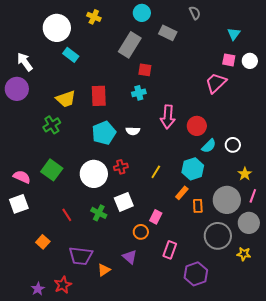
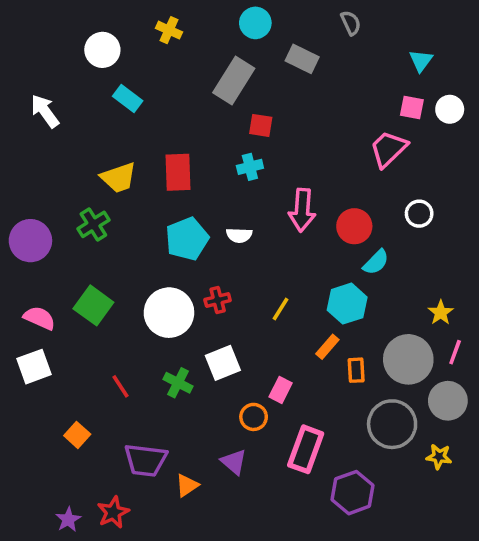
white circle: (57, 28) -> (102, 50), size x0.7
purple circle: (17, 89) -> (30, 241), moved
white circle: (233, 145) -> (419, 214), moved
pink rectangle: (170, 250) -> (306, 449), size x1.4

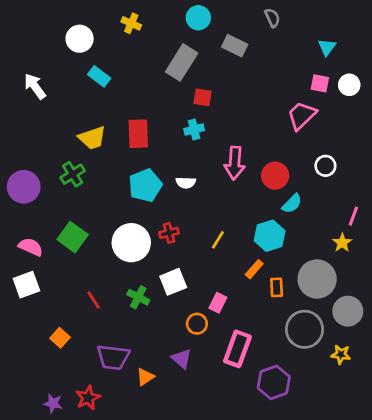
pink line: (455, 352) -> (353, 216), moved
purple star: (68, 520) -> (53, 403), turned -30

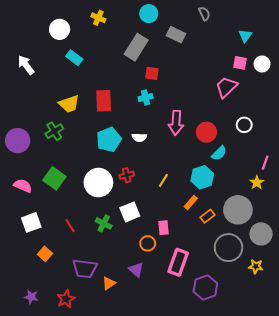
white square: (26, 285) -> (31, 222), moved
orange rectangle: (277, 287) -> (207, 216), turned 56
pink rectangle: (218, 303) -> (163, 228), turned -32
purple star: (53, 403) -> (31, 297), moved

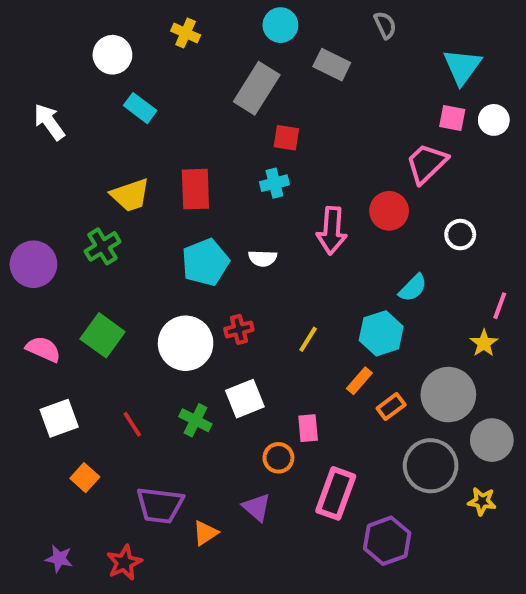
cyan triangle: (245, 36) -> (462, 67), size x1.5
red circle: (206, 132) -> (389, 211), moved

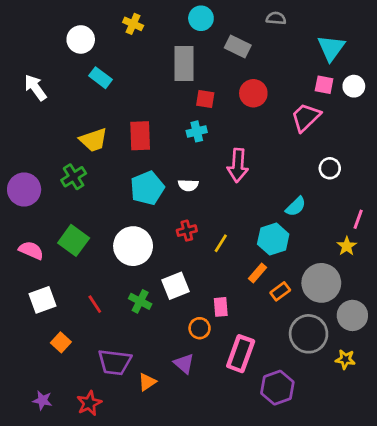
gray semicircle: (385, 25) -> (276, 18), turned -60
gray rectangle: (257, 88) -> (184, 64), turned -32
red circle: (389, 211) -> (253, 93), moved
red cross: (239, 329) -> (187, 231), moved

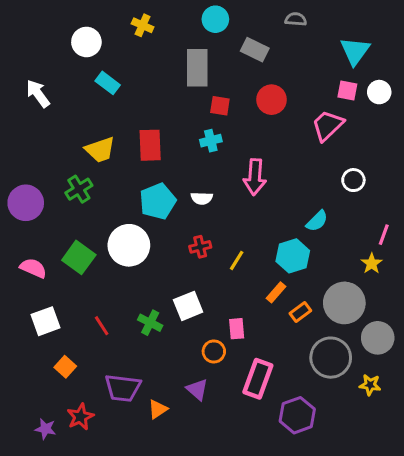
white circle: (133, 246) -> (129, 245), moved
red star: (89, 403) -> (80, 417), moved

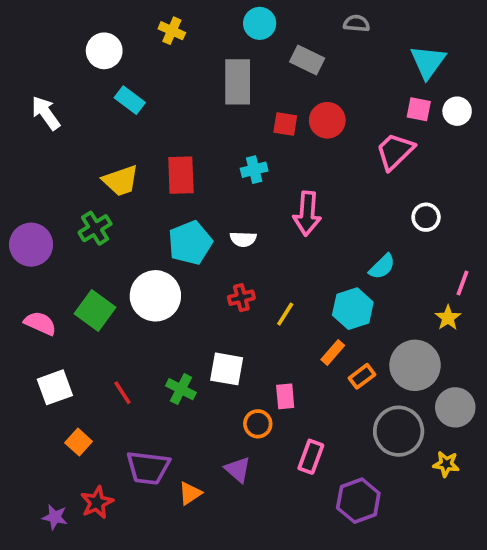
red square: (220, 106) -> (285, 124), moved
white square: (188, 306) -> (227, 369), turned 32
pink rectangle: (258, 379) -> (311, 457), size x0.7

